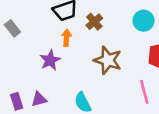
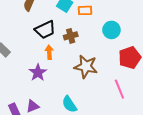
brown cross: (94, 22) -> (71, 36), turned 32

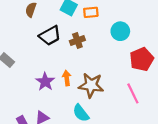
orange arrow: (49, 52) -> (67, 78), moved
brown star: (86, 67) -> (91, 85), moved

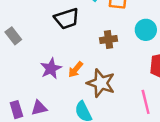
brown cross: (77, 40) -> (108, 39), moved
orange arrow: (67, 78) -> (76, 70), turned -144

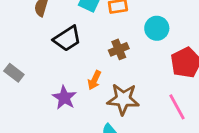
orange arrow: (76, 70) -> (94, 80), moved

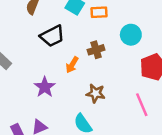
orange arrow: (94, 80) -> (72, 65), moved
brown star: (123, 99) -> (96, 93), size x0.7

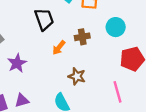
black trapezoid: (52, 36) -> (44, 19), turned -90
purple star: (45, 87) -> (17, 63), moved

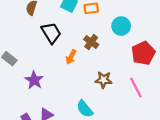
brown cross: (82, 37) -> (91, 42), turned -32
brown star: (77, 76) -> (104, 80), moved

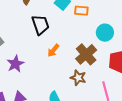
brown cross: (91, 42) -> (86, 54), moved, size x1.5

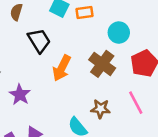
orange arrow: (53, 50) -> (62, 68), size x1.5
brown star: (78, 78) -> (101, 109), moved

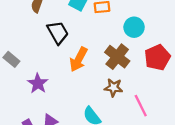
pink line: (136, 103) -> (141, 106), moved
brown star: (101, 109) -> (113, 88), moved

